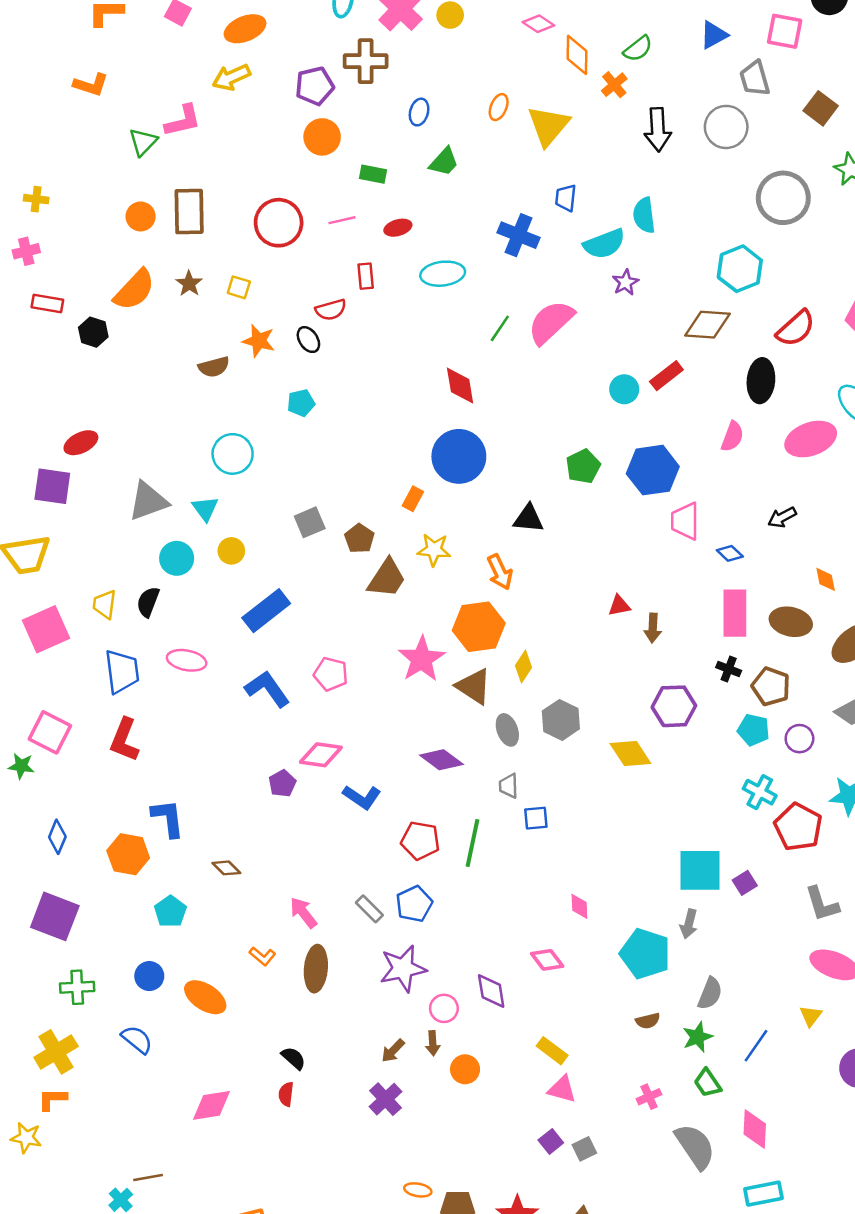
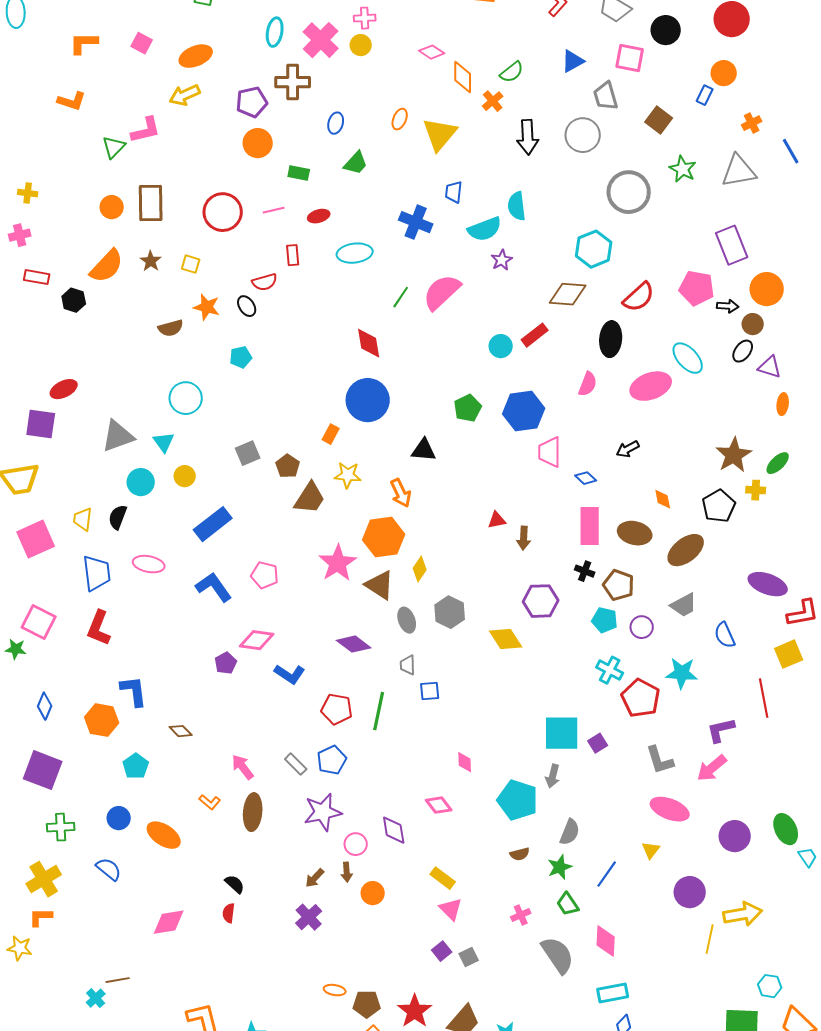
pink triangle: (562, 1089) -> (451, 909), turned 30

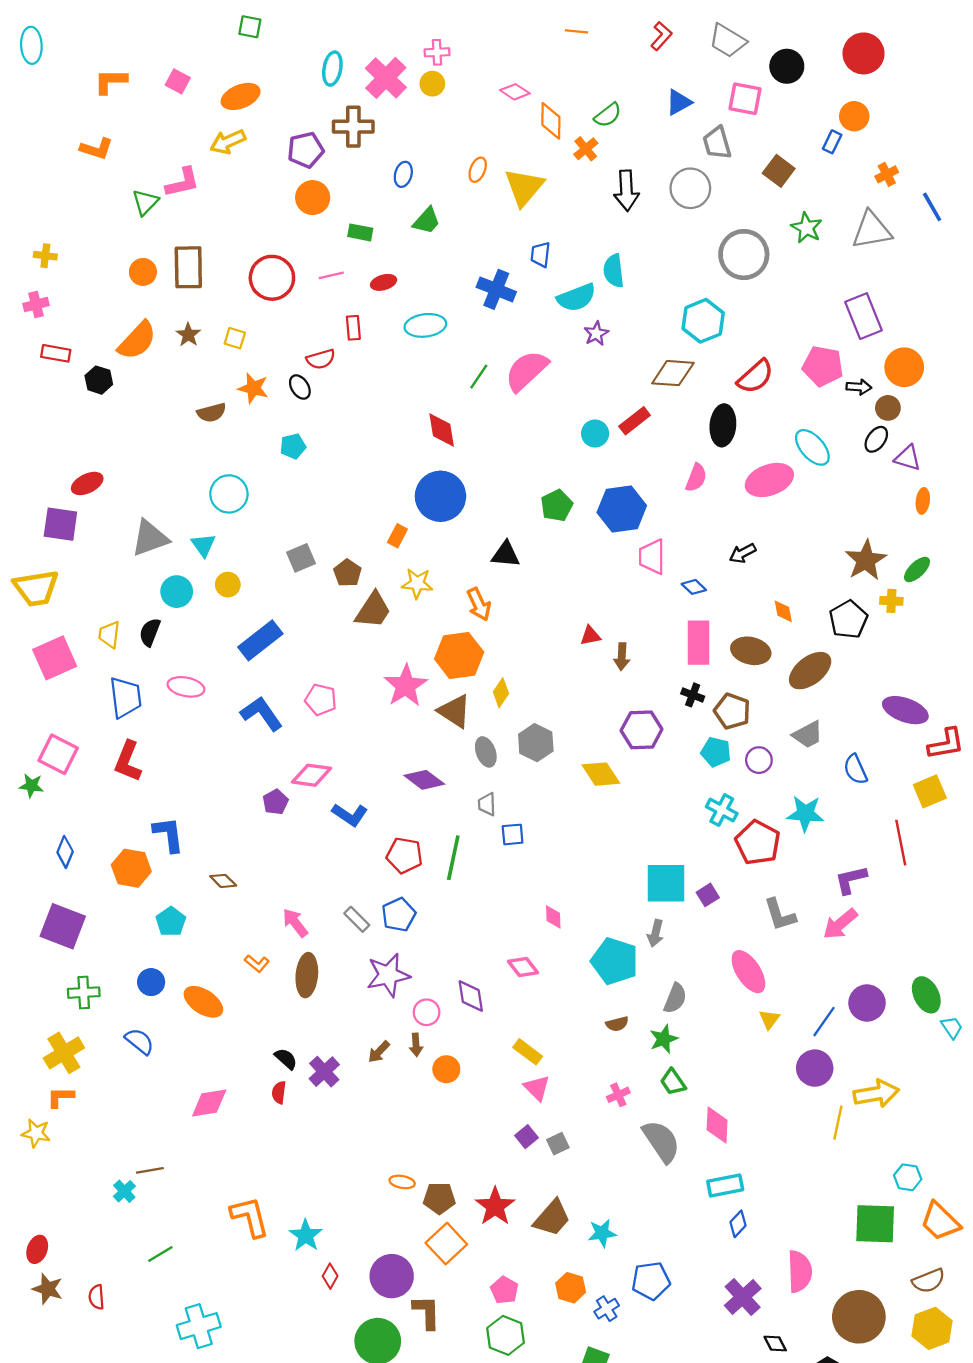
pink ellipse: (670, 809) -> (748, 972), moved, turned 36
blue line: (607, 874) -> (824, 1022), moved
purple cross: (309, 917) -> (324, 1072), moved

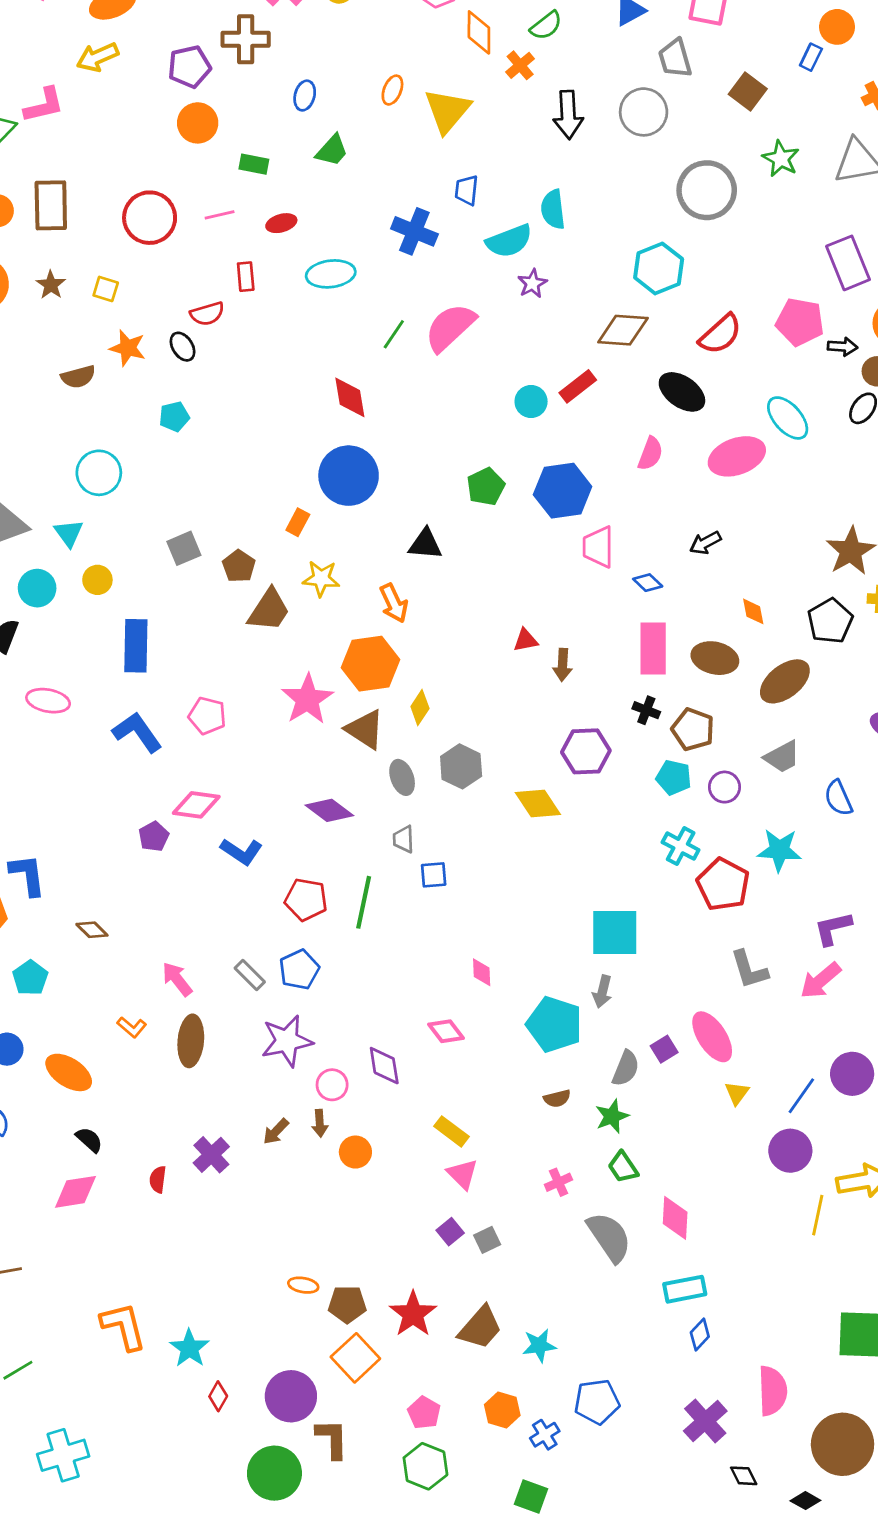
black ellipse: (723, 425) -> (682, 392), turned -60
blue rectangle: (260, 640) -> (136, 646), turned -51
purple square: (708, 895) -> (664, 1049), moved
black semicircle: (286, 1059) -> (89, 1140), moved

